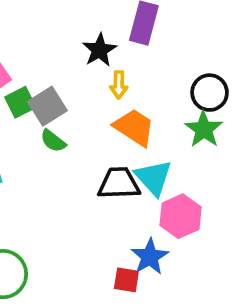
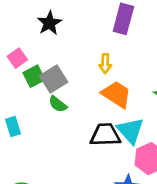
black star: (99, 50) -> (49, 23), moved

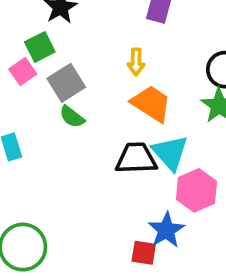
pink square: (17, 58) -> (23, 71), moved
green square: (34, 76) -> (40, 47), moved

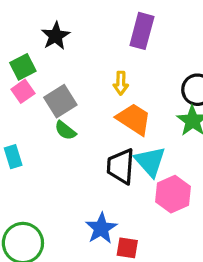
green square: (40, 47) -> (23, 67), moved
black trapezoid: (136, 158) -> (121, 166), turned -84
blue star: (166, 230) -> (101, 228), moved

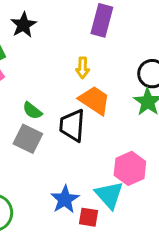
gray square: (60, 101) -> (28, 139), moved, turned -32
cyan triangle: (150, 161) -> (109, 195), moved
black trapezoid: (121, 166) -> (72, 125), moved

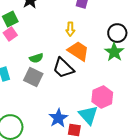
green semicircle: (32, 111) -> (36, 58), turned -56
black trapezoid: (72, 125) -> (63, 68), turned -50

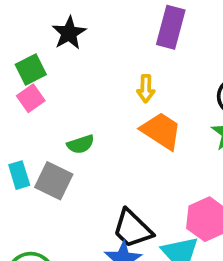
black trapezoid: (63, 68) -> (132, 229), moved
gray square: (33, 77) -> (54, 181), moved

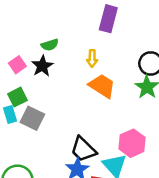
black star: (69, 33) -> (42, 66), moved
green square: (31, 69) -> (17, 97), moved
green semicircle: (81, 144) -> (50, 45), moved

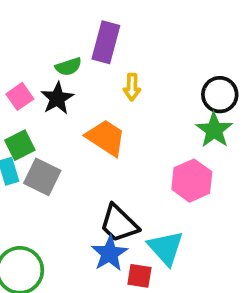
purple rectangle: (108, 19) -> (106, 42), moved
orange trapezoid: (102, 86) -> (106, 138), moved
pink hexagon: (132, 143) -> (192, 181), moved

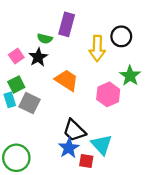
green semicircle: (68, 67) -> (45, 39), turned 32
yellow arrow: (132, 87) -> (97, 48), moved, size x1.6
black circle: (220, 95) -> (121, 36), moved
pink hexagon: (192, 181) -> (108, 94), moved

